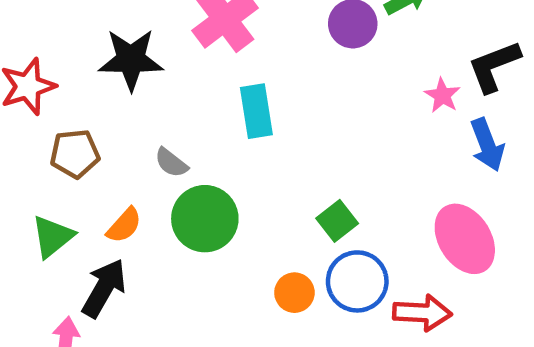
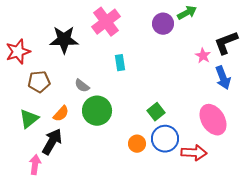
cyan rectangle: (256, 111) -> (120, 63), size x0.7

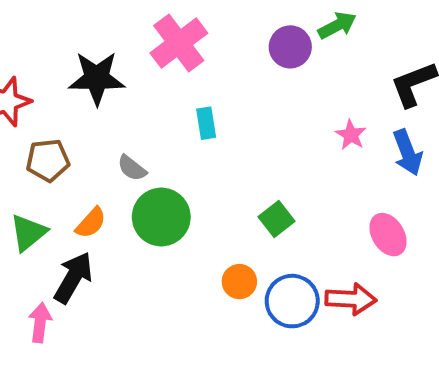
pink star: (203, 56) -> (351, 135), moved
pink ellipse: (213, 120) -> (388, 235), size x0.7
blue circle: (165, 139) -> (292, 301), moved

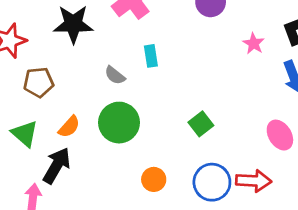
pink star: (351, 135) -> (254, 43), moved
gray semicircle: (132, 168) -> (115, 75), moved
green triangle: (28, 233) -> (25, 134), turned -40
orange circle: (239, 282) -> (154, 179), moved

